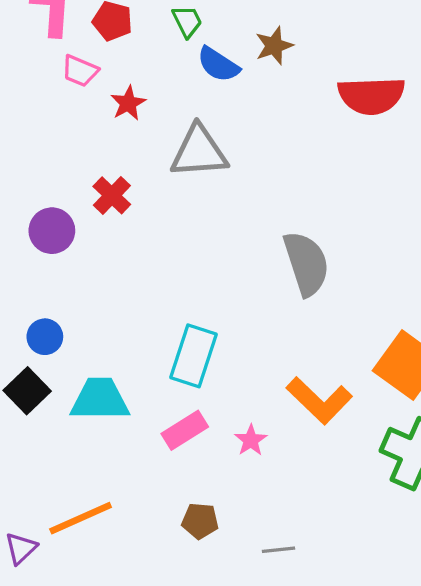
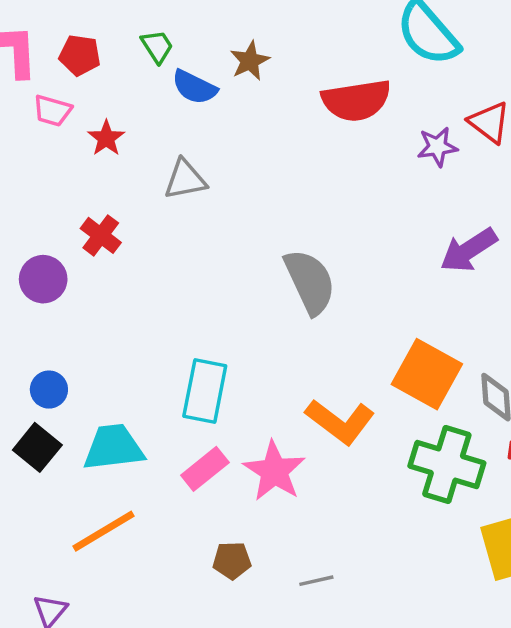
gray triangle: (199, 152) -> (185, 179), size x0.7
pink star: (251, 440) -> (274, 471), size x1.8
orange line: (81, 518) -> (104, 531), moved

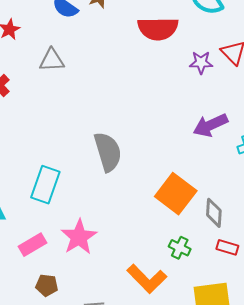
gray semicircle: (310, 282) -> (108, 152), moved
orange L-shape: (340, 422) -> (147, 279), moved
green cross: (447, 464) -> (180, 248), size x0.5
pink rectangle: (205, 469) -> (33, 245), moved

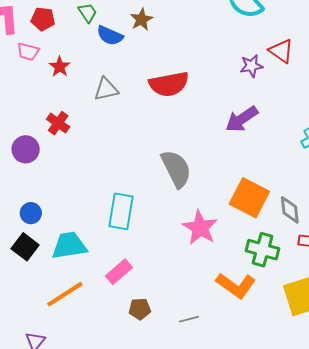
red semicircle: (158, 29) -> (169, 84), moved
purple arrow: (210, 125) -> (242, 119), moved
pink star: (79, 237) -> (200, 228), moved
green cross: (180, 248) -> (262, 250), size x1.5

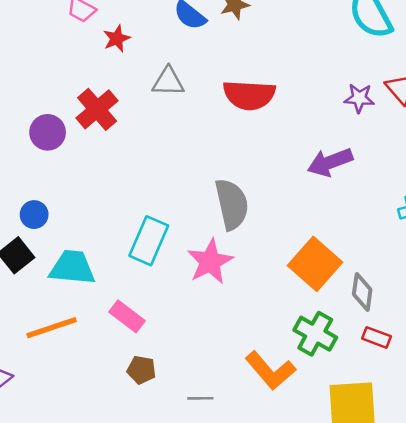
red cross: (58, 123) -> (97, 109), size x1.4
pink star: (200, 228) -> (210, 262), moved
pink rectangle: (119, 272) -> (127, 316), turned 64

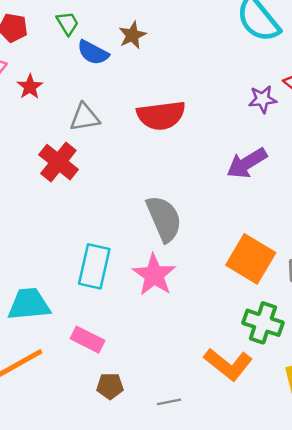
red cross: (97, 109) -> (58, 162), moved

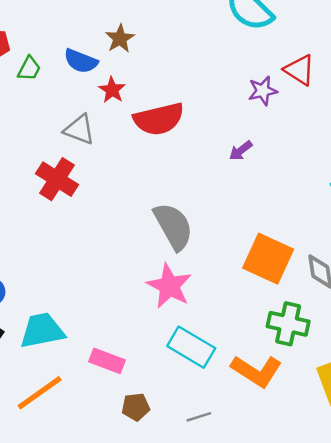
green trapezoid: (67, 23) -> (29, 69), moved, turned 65
red star: (30, 87) -> (112, 90), moved
gray triangle: (85, 117) -> (79, 129), turned 36
purple arrow: (247, 163) -> (241, 151), moved, size x0.6
cyan rectangle: (94, 266) -> (191, 347), moved, turned -66

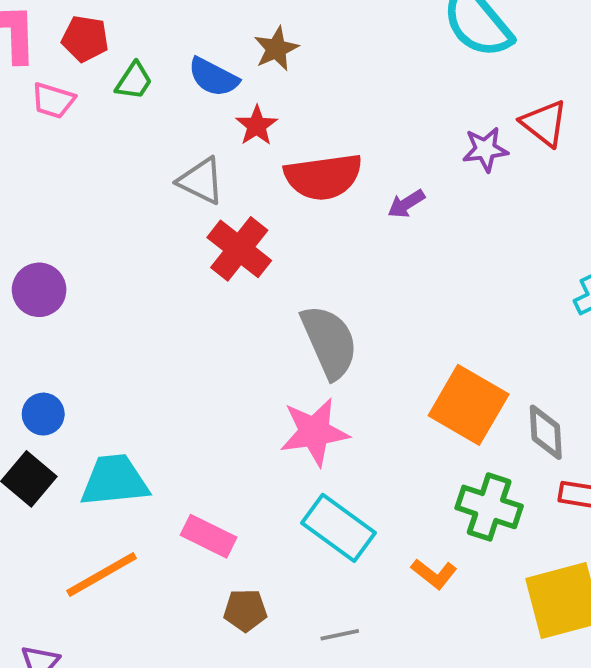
purple arrow: (241, 151) -> (406, 204), moved
red cross: (57, 179) -> (239, 249), moved
pink star: (169, 286) -> (314, 432), turned 30
orange L-shape: (256, 371) -> (434, 574), size x0.6

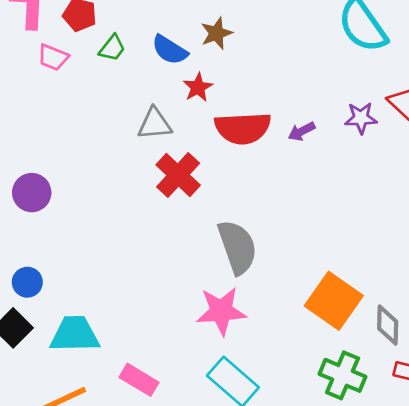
gray triangle: (201, 181) -> (155, 124), turned -36
purple arrow: (406, 204) -> (302, 131), moved

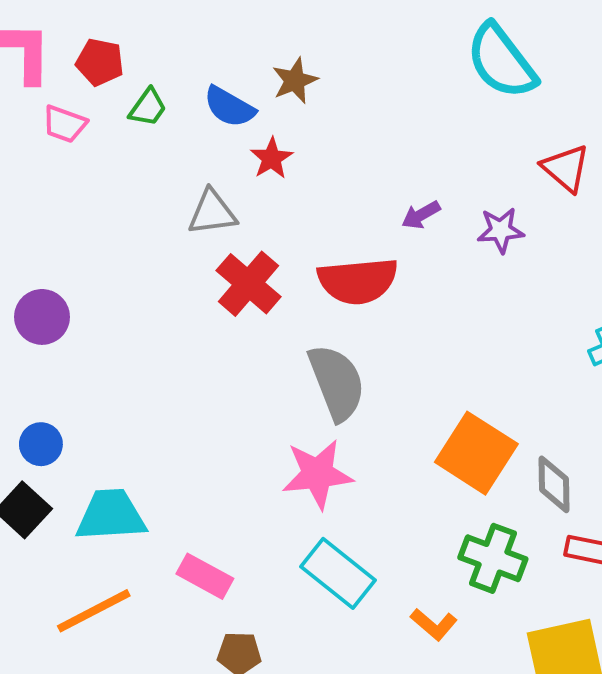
purple star: (361, 118) -> (501, 230), moved
red semicircle: (243, 128) -> (358, 281), moved

